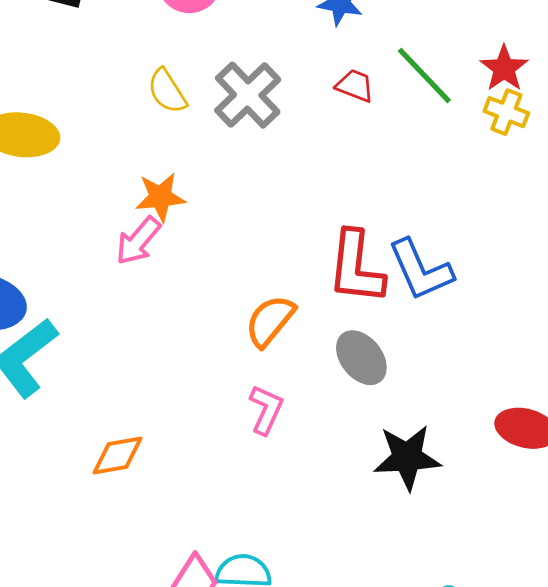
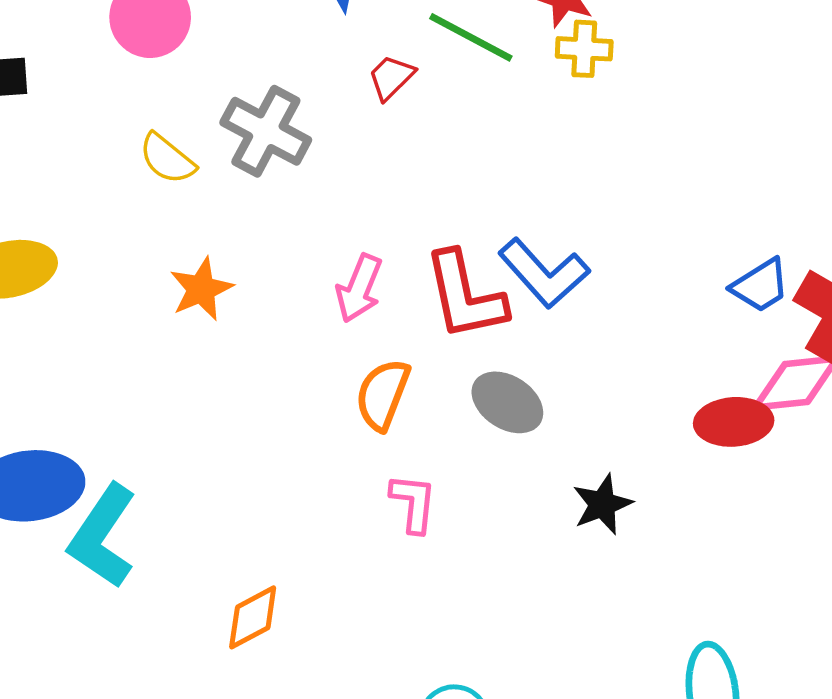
red trapezoid: (355, 86) -> (391, 77), turned -48
pink arrow: (138, 241) -> (359, 288), moved
black star: (407, 457) -> (602, 504), size x0.7

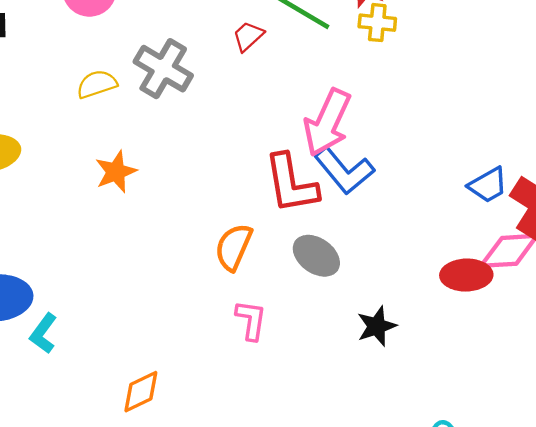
yellow semicircle: (167, 159) -> (97, 84), turned 120
pink arrow: (359, 288) -> (327, 123), moved, size x1.5
cyan L-shape: (103, 536) -> (43, 333), size x0.6

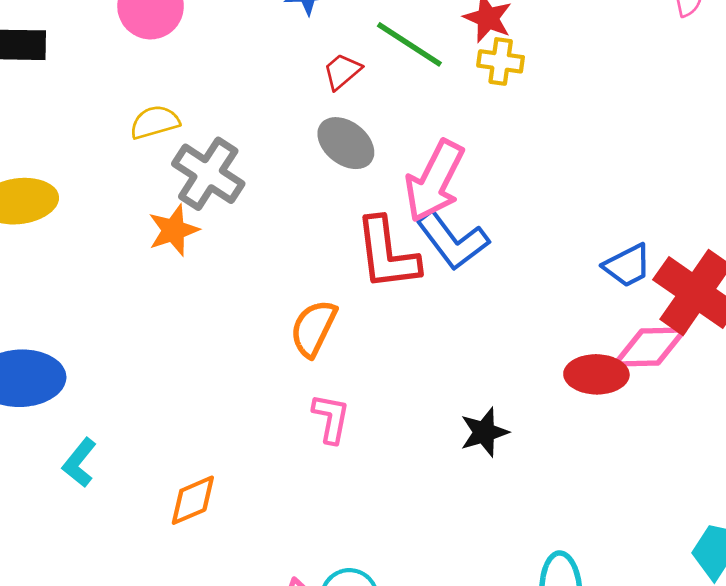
gray cross: (163, 69) -> (208, 174), moved
gray ellipse: (316, 256) -> (346, 143), moved
cyan L-shape: (43, 333) -> (79, 463), moved

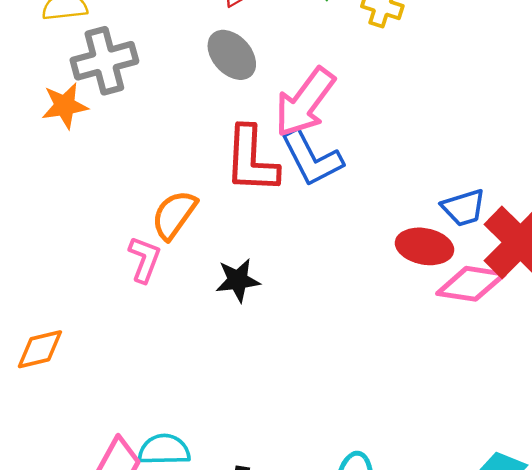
gray cross: (208, 174) -> (104, 61), turned 32
red ellipse: (596, 374) -> (425, 246), moved
pink L-shape: (331, 418) -> (145, 259), moved
black star: (484, 432) -> (238, 280), moved

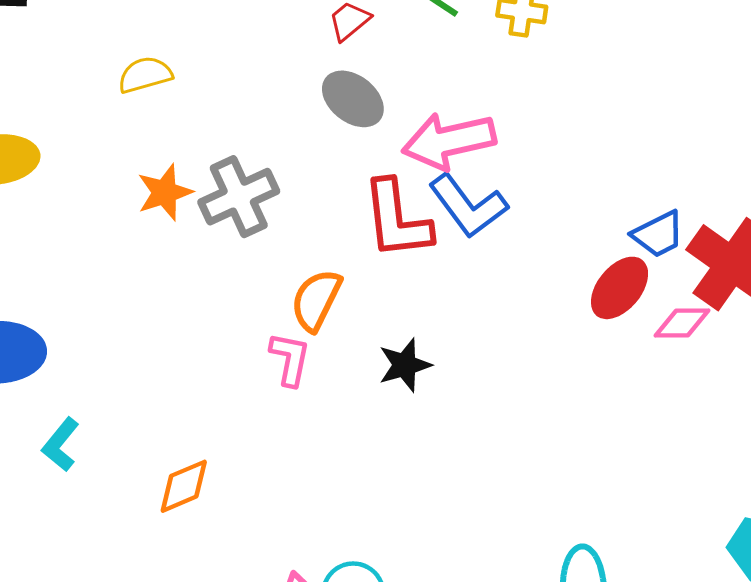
gray cross: (104, 61) -> (239, 197), moved
pink arrow: (305, 102) -> (449, 141), turned 50
red ellipse: (425, 246) -> (620, 288), turned -52
pink diamond: (471, 284) -> (682, 323), size x0.7

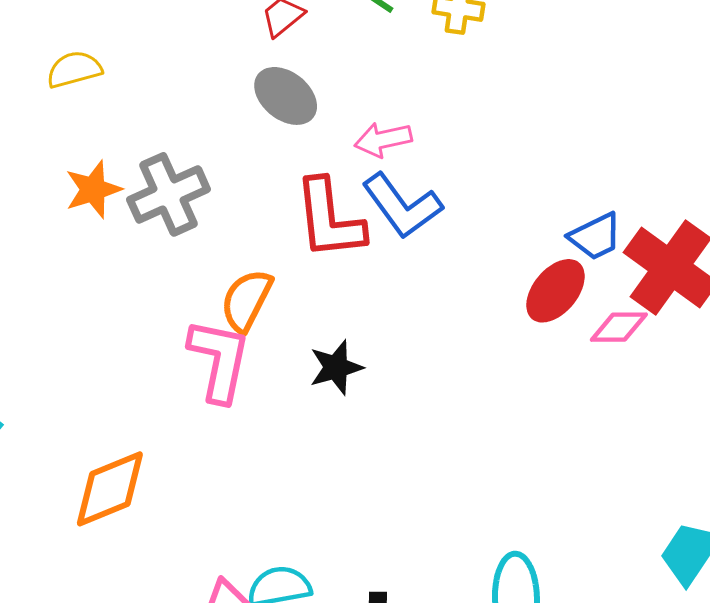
pink arrow: (449, 141) -> (383, 140), size x0.6
pink L-shape: (290, 359) -> (219, 360), size x1.5
orange diamond: (184, 486) -> (110, 489), size x1.4

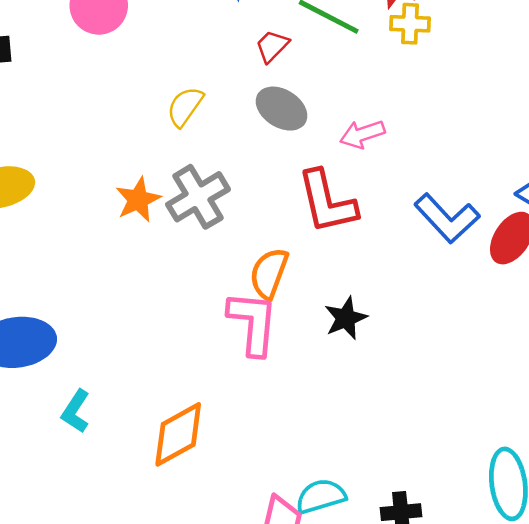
yellow semicircle: (74, 69) -> (185, 107), moved, turned -33
blue L-shape: (402, 206) -> (447, 218), moved

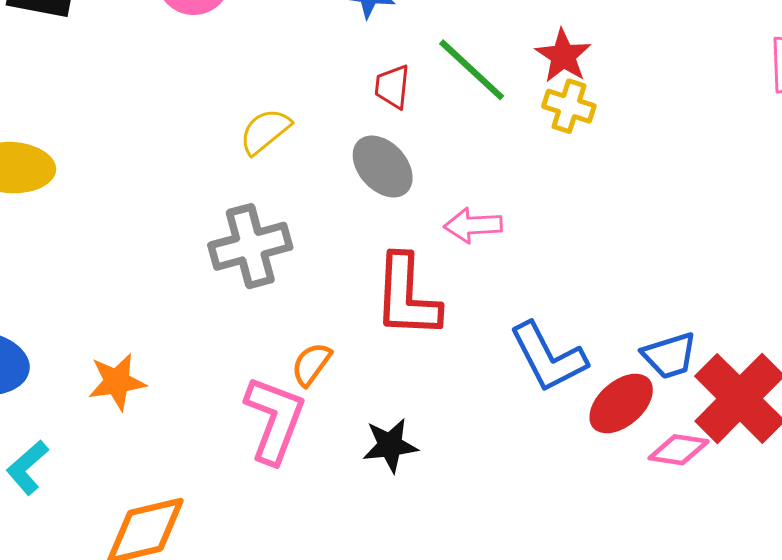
red trapezoid: (272, 46) -> (392, 87), turned -54
orange star: (138, 200) -> (117, 382), moved
orange semicircle: (269, 273) -> (311, 364), size x0.7

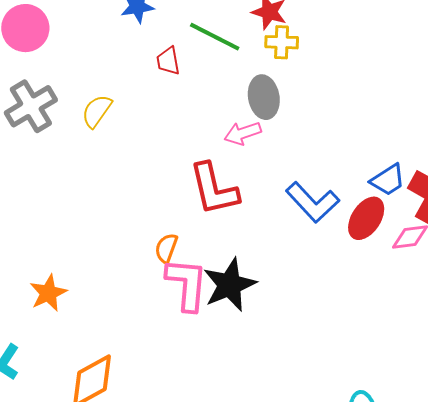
gray ellipse: (383, 166) -> (264, 97), moved, turned 48
gray cross: (250, 246) -> (31, 106), moved
pink L-shape: (275, 420) -> (187, 284), moved
black star: (390, 445) -> (230, 285), size x1.5

